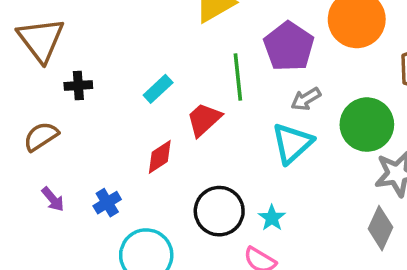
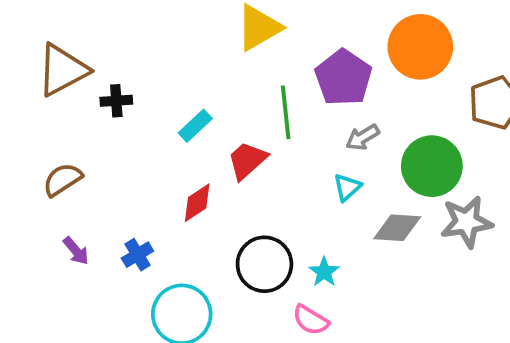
brown triangle: (41, 40) -> (62, 70), turned 39
black cross: (78, 86) -> (116, 101), moved
cyan triangle: (292, 143) -> (347, 187), size x0.6
gray diamond: (380, 228) -> (397, 228), moved, turned 69

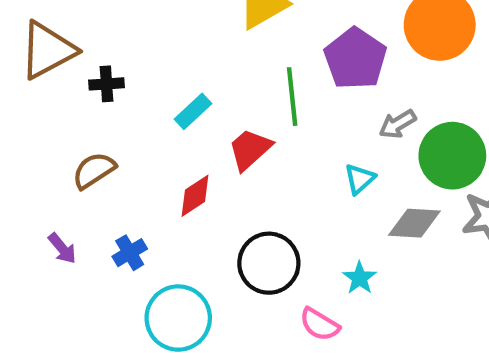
gray arrow: (363, 137) -> (398, 124), moved
brown semicircle: (62, 180) -> (94, 170), moved
cyan star: (324, 272) -> (360, 278), moved

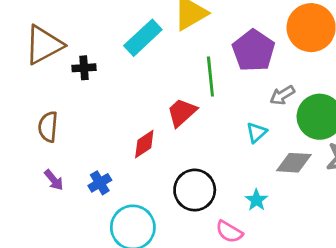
cyan rectangle: (193, 111) -> (143, 38), moved, size x1.5
brown semicircle: (94, 170) -> (48, 127), moved, turned -52

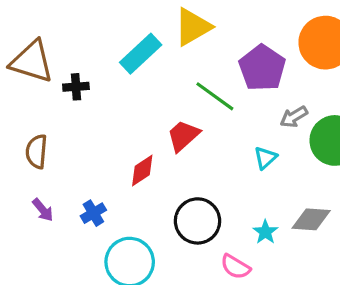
brown triangle: (44, 45) -> (32, 62), turned 45
green line: (210, 76) -> (215, 96), turned -48
gray diamond: (294, 163) -> (311, 219), moved

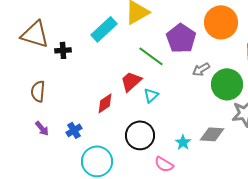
cyan triangle: (265, 158) -> (151, 95), moved

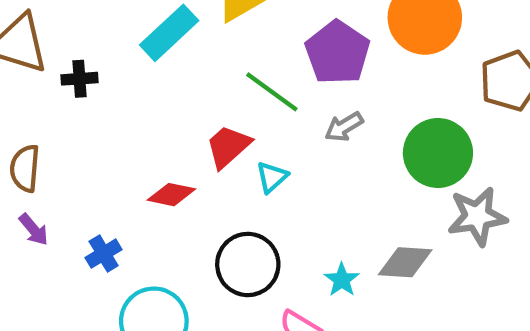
gray arrow: (201, 69) -> (344, 127), moved
red diamond: (105, 103) -> (171, 195), turned 45
purple arrow: (42, 128) -> (34, 230), moved

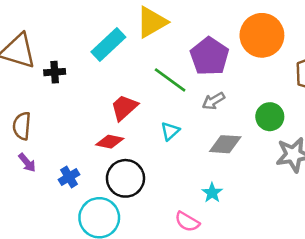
red trapezoid: (228, 146) -> (124, 107), moved
green circle: (438, 153) -> (270, 117), size x0.7
gray diamond: (405, 262) -> (225, 144), moved
black circle: (248, 264) -> (125, 178), moved

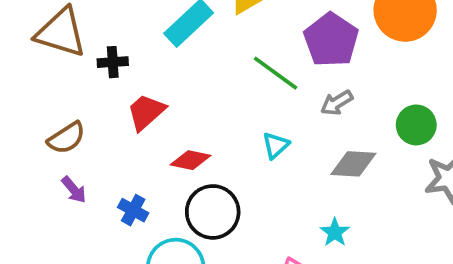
red trapezoid: (124, 107) -> (146, 112), moved
brown semicircle: (22, 126) -> (66, 138), turned -128
blue cross: (69, 177) -> (133, 210), turned -30

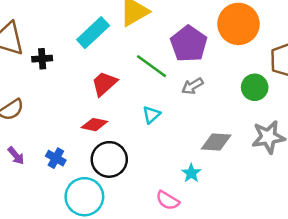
red trapezoid: (146, 112) -> (104, 84), moved
green circle: (416, 125) -> (255, 87), moved
gray diamond: (353, 164) -> (216, 142), moved
purple arrow: (74, 190) -> (16, 156), moved

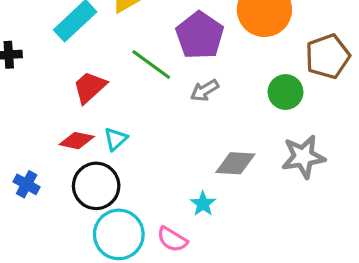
cyan triangle: (151, 115) -> (116, 139), moved
cyan circle: (84, 197) -> (119, 234), moved

